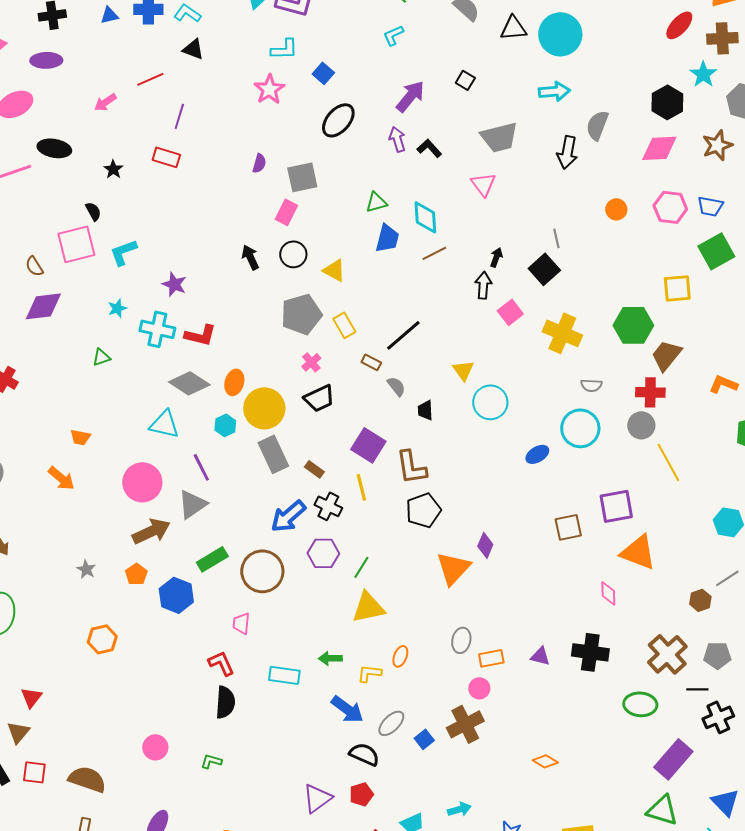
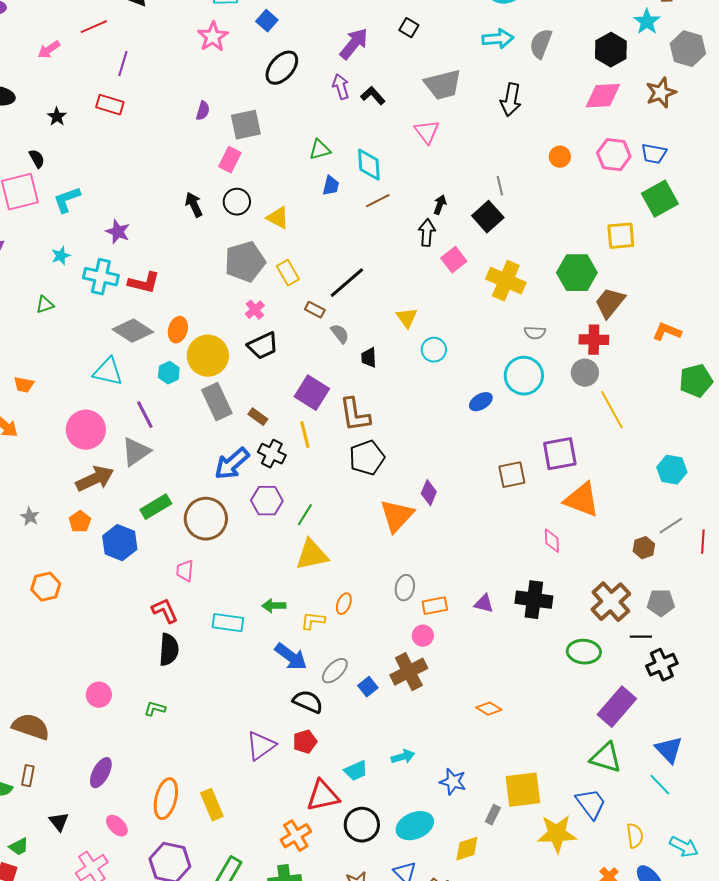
gray semicircle: (597, 125) -> (541, 44), moved
blue trapezoid: (387, 238) -> (331, 186), size x0.7
cyan circle: (490, 402) -> (434, 350), size x0.7

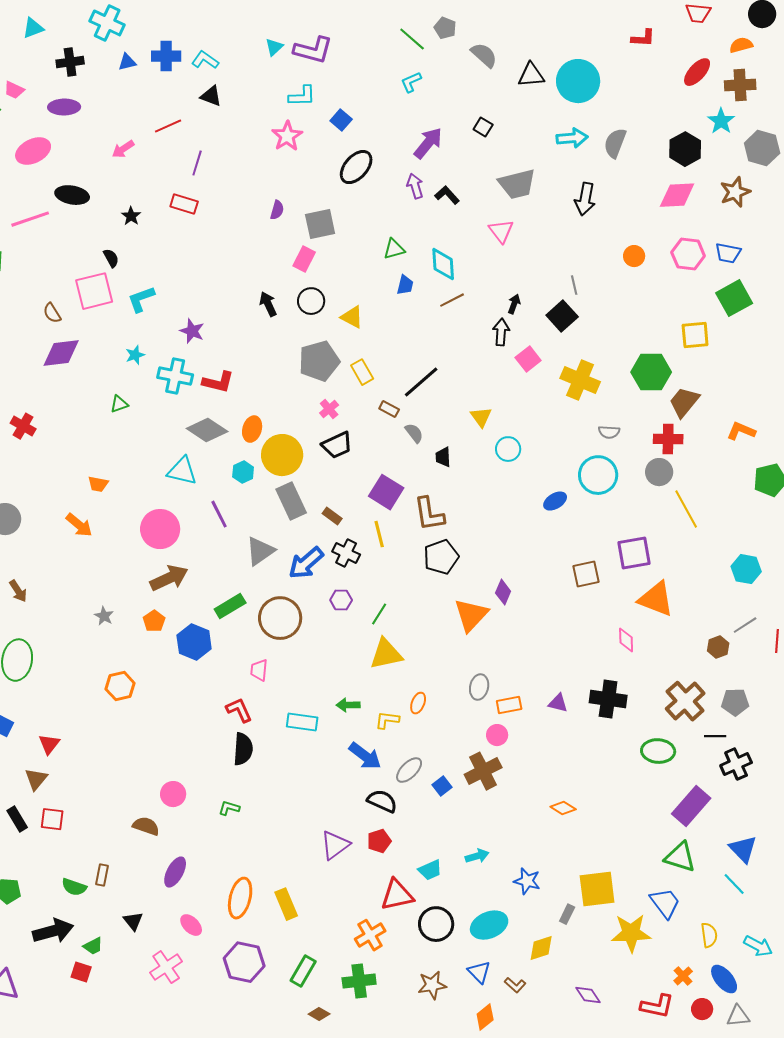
gray triangle: (136, 452) -> (260, 551), moved
purple hexagon: (267, 501) -> (341, 600), size x0.7
brown semicircle: (31, 727) -> (146, 826), moved, size x0.7

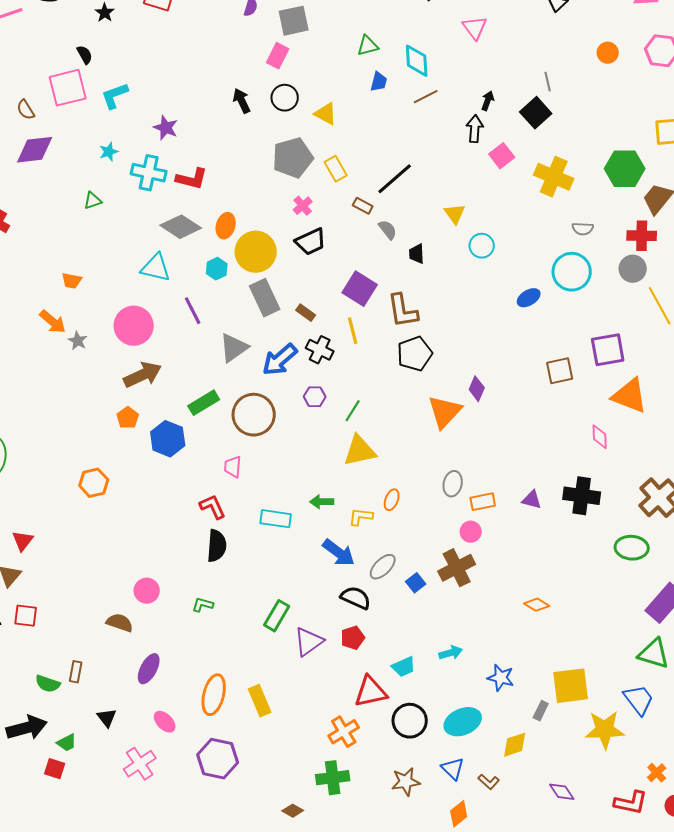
gray star: (104, 616) -> (78, 341), moved
green rectangle: (303, 971) -> (277, 616), moved

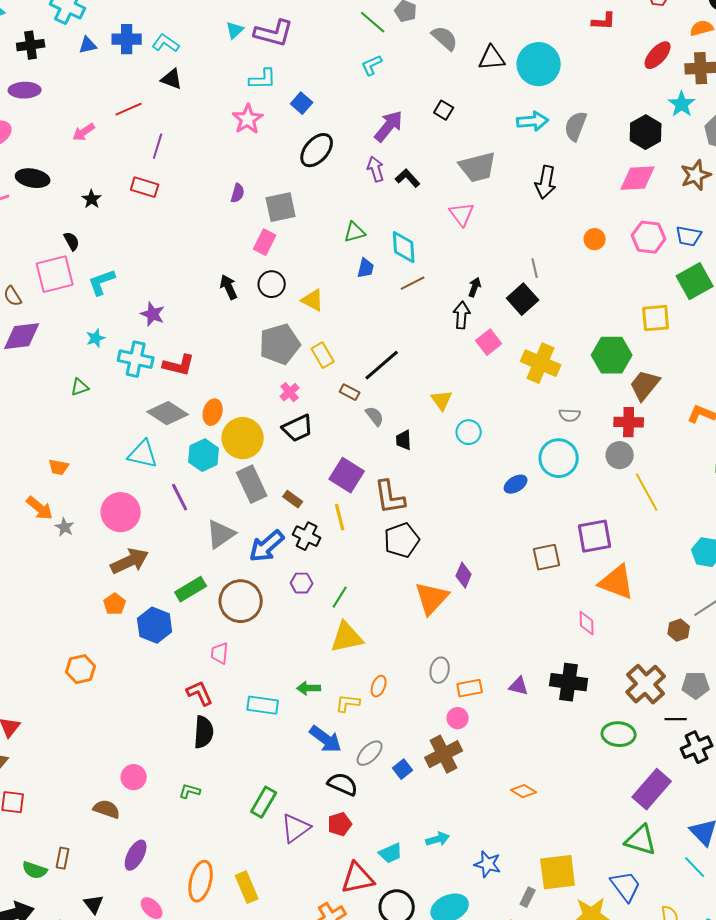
cyan hexagon: (217, 269) -> (204, 455), size x1.4

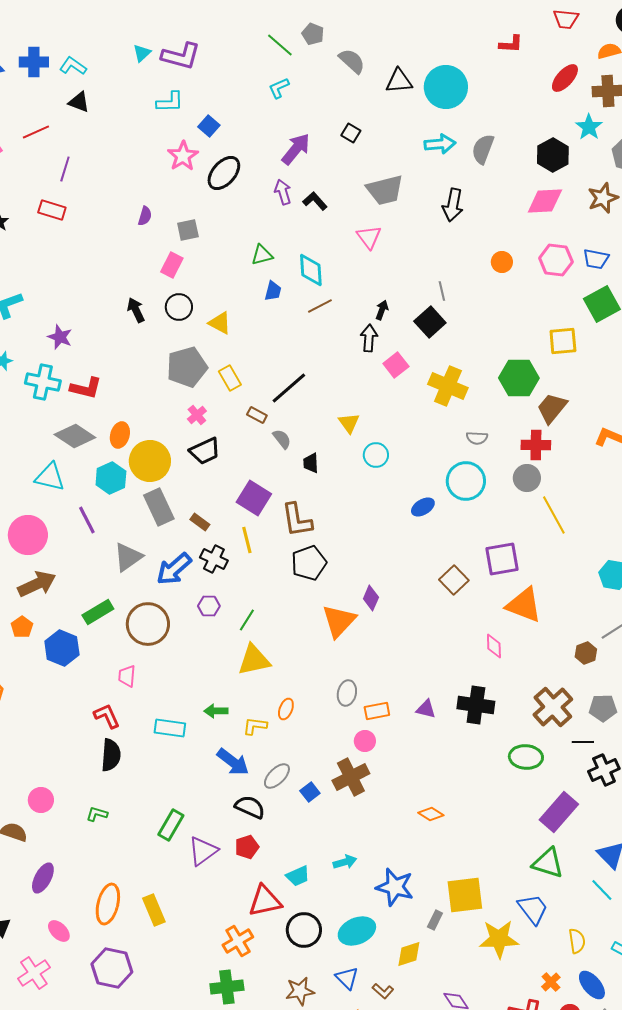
pink star: (248, 119) -> (183, 156), moved
gray square: (281, 207) -> (188, 230), size x0.7
brown square: (547, 557) -> (454, 580), turned -32
blue star: (488, 864) -> (395, 887), size x1.4

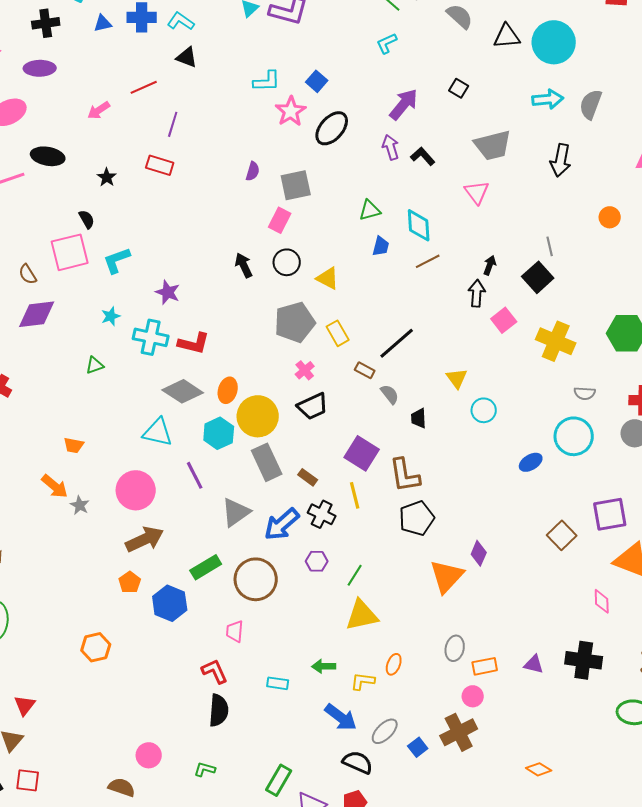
cyan L-shape: (170, 102) -> (267, 81), moved
gray square: (188, 230) -> (296, 185), size x1.4
cyan rectangle: (170, 728) -> (278, 683), size x0.7

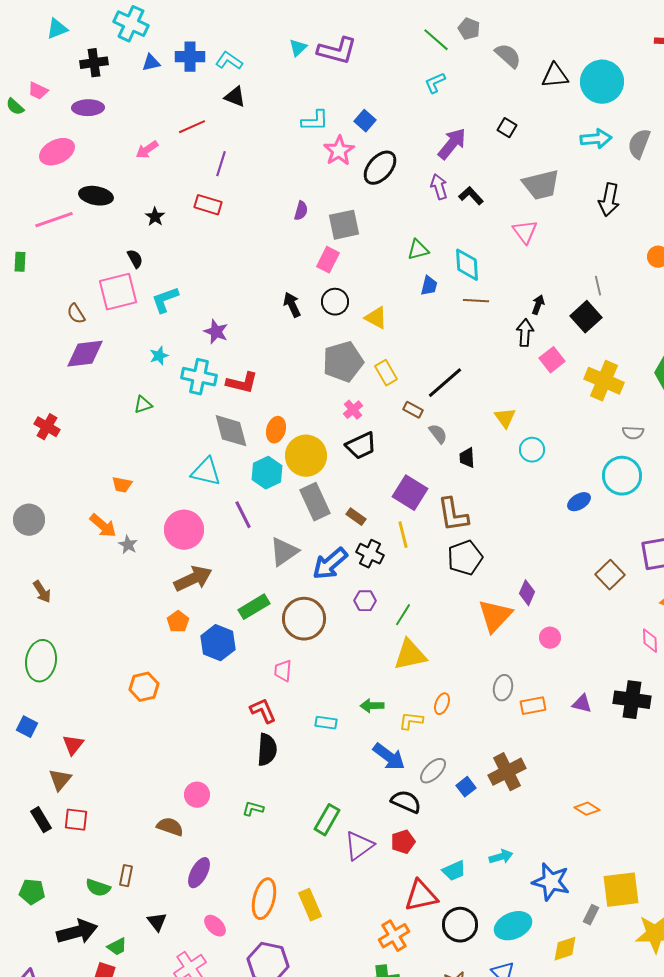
brown line: (428, 261) -> (476, 301), turned 30
gray diamond: (183, 391) -> (231, 431), turned 42
pink circle: (473, 696) -> (550, 638), moved

